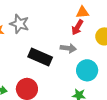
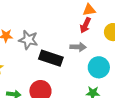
gray star: (19, 24) -> (28, 40), moved

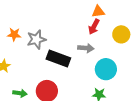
gray star: (28, 40) -> (36, 39), turned -30

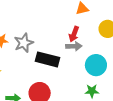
red arrow: (94, 27) -> (74, 34), moved

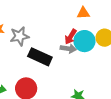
cyan circle: (96, 65) -> (84, 41), moved

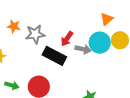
orange triangle: (83, 13) -> (107, 19), moved, turned -40
red arrow: (71, 37) -> (67, 39), moved

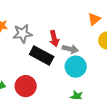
red arrow: (67, 39) -> (54, 39), turned -49
cyan circle: (100, 43) -> (76, 67), moved

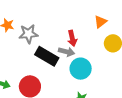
red arrow: (54, 39) -> (72, 38), moved
gray arrow: (70, 49) -> (67, 52), moved

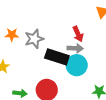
cyan circle: (81, 69) -> (77, 65), moved

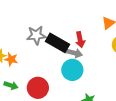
orange star: (12, 35) -> (11, 59), moved
black rectangle: (57, 57) -> (58, 43), moved

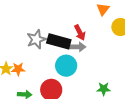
cyan circle: (72, 70) -> (66, 66), moved

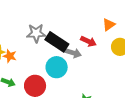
red arrow: (80, 32) -> (88, 41), moved, turned -56

